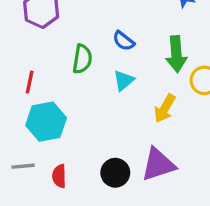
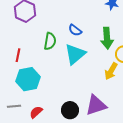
cyan triangle: (124, 80) -> (75, 54), size x1.6
yellow arrow: (165, 108) -> (111, 71), moved
red semicircle: (59, 176) -> (36, 112), turned 48

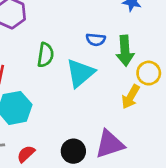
blue semicircle: (75, 30) -> (96, 40), moved, turned -32

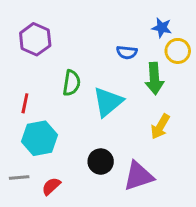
blue semicircle: (96, 40) -> (127, 52), moved
yellow circle: (149, 73) -> (178, 51), moved
black circle: (73, 151) -> (101, 162), moved

